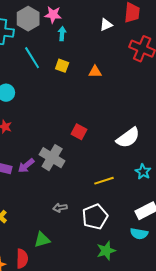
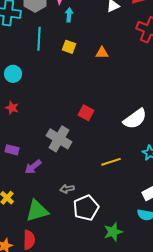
cyan line: (32, 58) -> (39, 39), turned 35
purple arrow: (26, 166) -> (33, 167), moved
white pentagon: (95, 217) -> (86, 208), moved
green triangle: (42, 240) -> (37, 211), moved, size x1.4

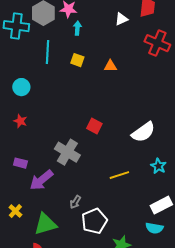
purple arrow: (33, 167) -> (41, 180), size x1.4
gray arrow: (67, 189) -> (75, 202), turned -48

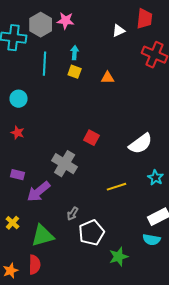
cyan arrow: (77, 28) -> (75, 53), moved

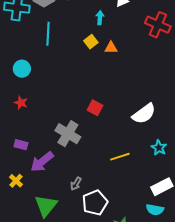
cyan arrow: (75, 53) -> (100, 18), moved
yellow square: (75, 72) -> (91, 42), moved, turned 32
yellow cross: (13, 223) -> (16, 181), moved
green triangle: (43, 236) -> (46, 206), turned -35

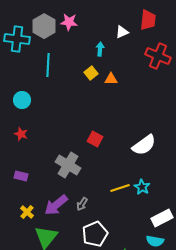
cyan star: (159, 148) -> (142, 187), moved
purple arrow: (42, 162) -> (56, 205), moved
yellow cross: (16, 181) -> (27, 212), moved
gray arrow: (76, 184) -> (82, 204), moved

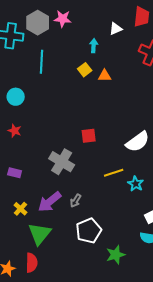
red square: (95, 139) -> (89, 136), turned -35
yellow line: (120, 188) -> (114, 173), moved

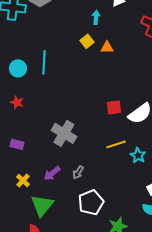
cyan line: (42, 62) -> (44, 62), moved
red square: (89, 136) -> (114, 107), moved
purple arrow: (50, 202) -> (52, 173), size x0.7

